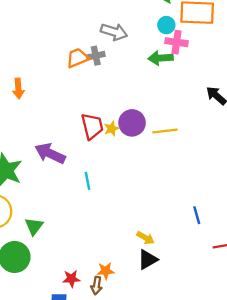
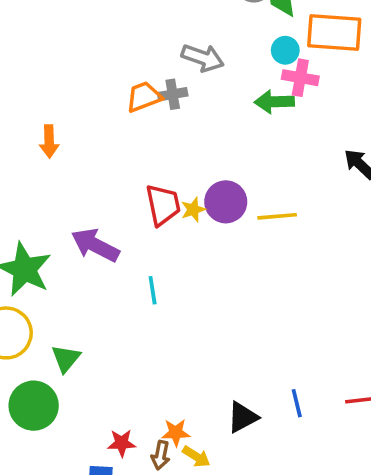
blue line: (197, 215) -> (297, 403), moved
yellow arrow: (145, 238) -> (196, 457), moved

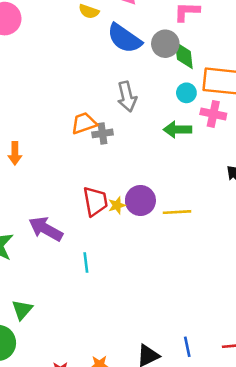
gray arrow: (203, 58) -> (127, 96), turned 56
pink cross: (300, 78) -> (213, 114), moved
gray cross: (173, 94) -> (102, 133), moved

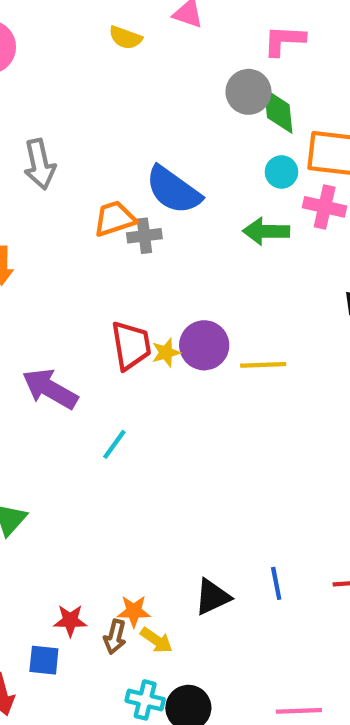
blue semicircle: (124, 38) -> (173, 190), moved
gray arrow: (127, 96) -> (40, 164), moved
cyan line: (86, 263) -> (114, 444), turned 42

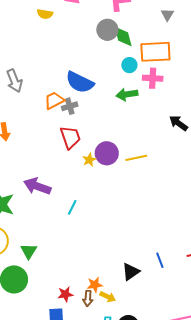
red trapezoid: (131, 345) -> (70, 137), moved

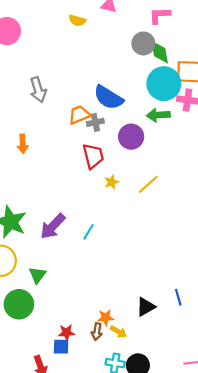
cyan circle: (129, 65) -> (164, 84), size x2.0
purple circle: (107, 153) -> (131, 137), moved
yellow line: (136, 158) -> (148, 184), moved, turned -35
purple arrow: (37, 186) -> (53, 226), moved, turned -72
red star: (65, 294) -> (66, 333), moved

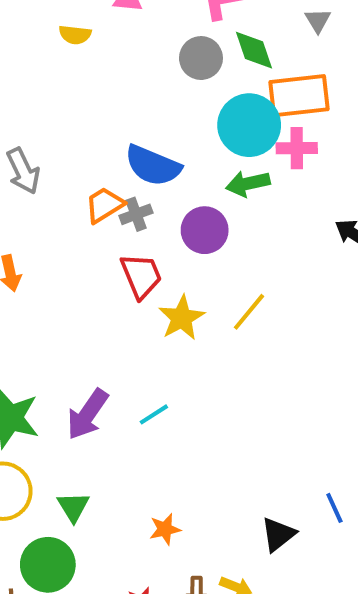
green diamond: (160, 52) -> (254, 50), moved
yellow star: (111, 182) -> (182, 318), size x1.6
cyan line: (89, 232) -> (154, 414), turned 35
orange star: (106, 318) -> (165, 529), moved

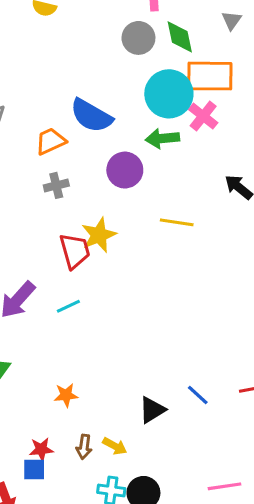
pink cross: (297, 148) -> (203, 116), turned 32
gray cross: (136, 214) -> (56, 185), moved
red trapezoid: (141, 276) -> (75, 251), moved
yellow line: (249, 312) -> (177, 222), moved, turned 52
blue line: (334, 508) -> (198, 395), turned -30

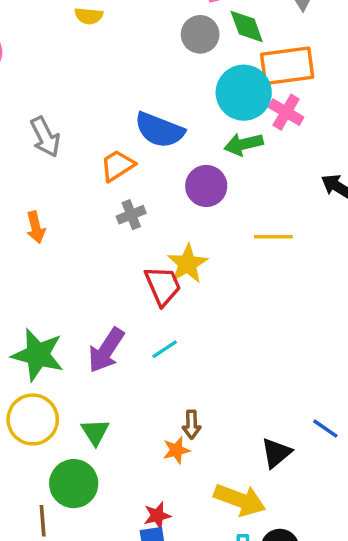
yellow arrow: (115, 446) -> (240, 500), size x1.8
brown arrow: (84, 447) -> (192, 425), moved

